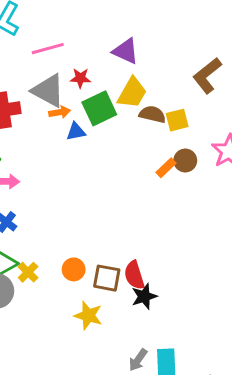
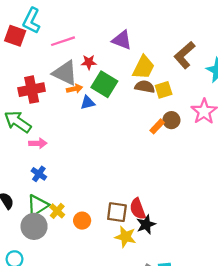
yellow trapezoid: (132, 93) -> (144, 67), moved
green square: (99, 108) -> (104, 84), turned -30
orange circle: (74, 269) -> (82, 221), moved
yellow star: (88, 316) -> (125, 237), moved

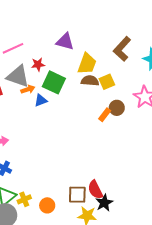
yellow cross: (57, 211) -> (24, 199), turned 32

